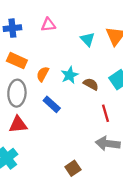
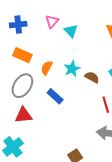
pink triangle: (48, 25) -> (52, 21), turned -40
cyan triangle: (88, 39) -> (71, 31), moved
gray ellipse: (17, 93) -> (22, 86), turned 30

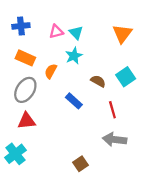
pink triangle: (52, 21) -> (56, 32), moved, turned 32
cyan star: (72, 69) -> (74, 56), moved
blue rectangle: (55, 96) -> (74, 101), moved

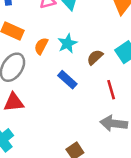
cyan star: (74, 56) -> (67, 43), moved
brown semicircle: (98, 81) -> (95, 57), turned -72

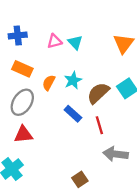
brown semicircle: (95, 57) -> (98, 93), size x1.5
red line: (111, 90) -> (99, 125), moved

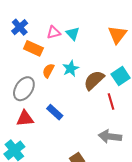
blue cross: (18, 35) -> (20, 27), turned -35
orange rectangle: (22, 69) -> (33, 48), moved
blue rectangle: (73, 114) -> (55, 112), moved
red line: (99, 125) -> (111, 101), moved

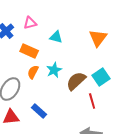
pink triangle: (54, 32) -> (30, 23), moved
cyan triangle: (73, 34) -> (56, 37), turned -32
orange rectangle: (33, 48) -> (29, 51), moved

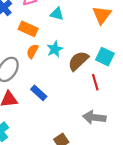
cyan square: (101, 77) -> (105, 57), turned -30

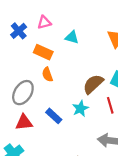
cyan star: (55, 49) -> (80, 109), moved
orange semicircle: (32, 51) -> (47, 75), turned -48

